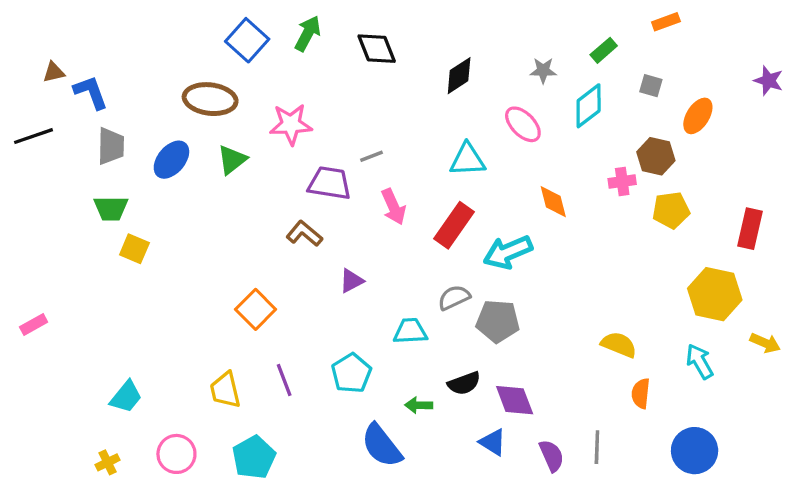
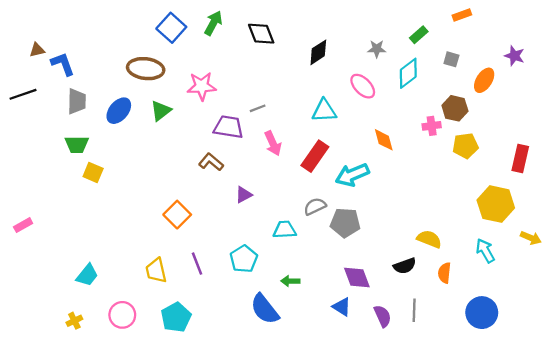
purple star: (769, 81) -> (514, 56), moved
black semicircle: (464, 383) -> (405, 266), moved

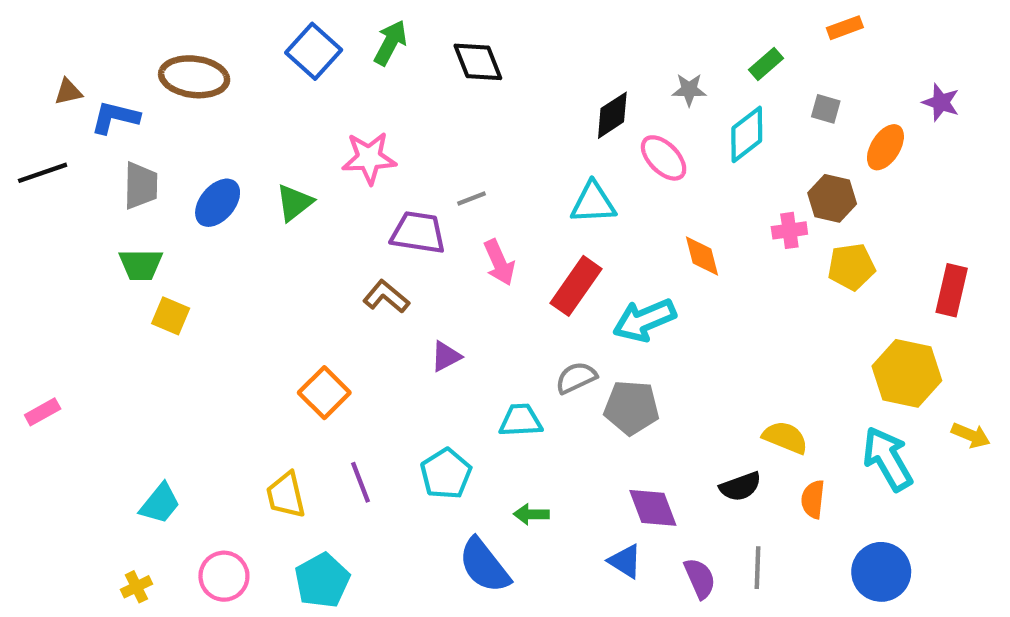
black diamond: (318, 52) -> (612, 115), moved
blue L-shape: (63, 64) -> (115, 117), turned -56
brown ellipse: (146, 69) -> (194, 77), moved
cyan arrow: (485, 251) -> (888, 459), size x1.4

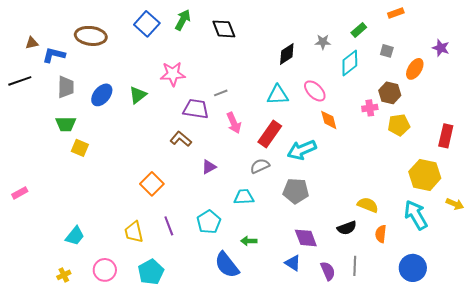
pink ellipse: (664, 158) -> (315, 91), moved
gray semicircle: (576, 378) -> (260, 166), moved

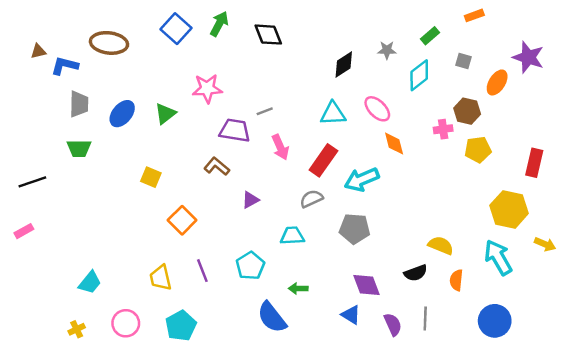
purple star: (441, 48) -> (528, 57), size x1.5
black line: (20, 81) -> (32, 182), moved
yellow square: (80, 148) -> (151, 177), moved

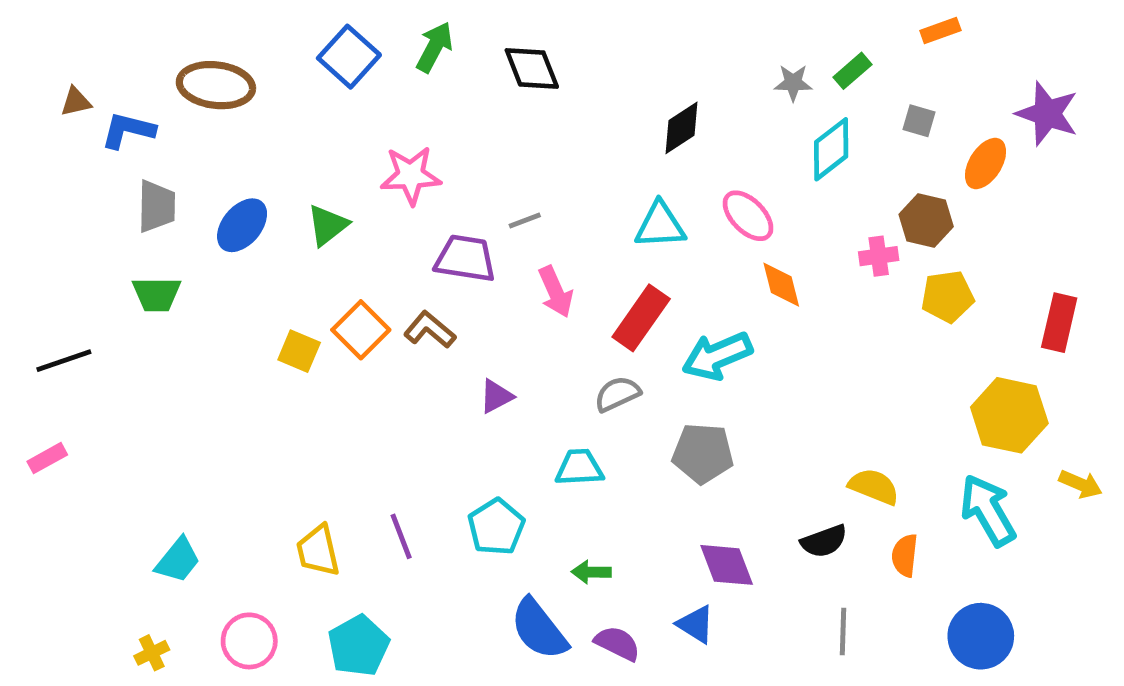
gray star: (387, 50) -> (793, 83), moved
orange square: (182, 220) -> (361, 330), moved
purple semicircle: (393, 324) -> (617, 643), moved, turned -40

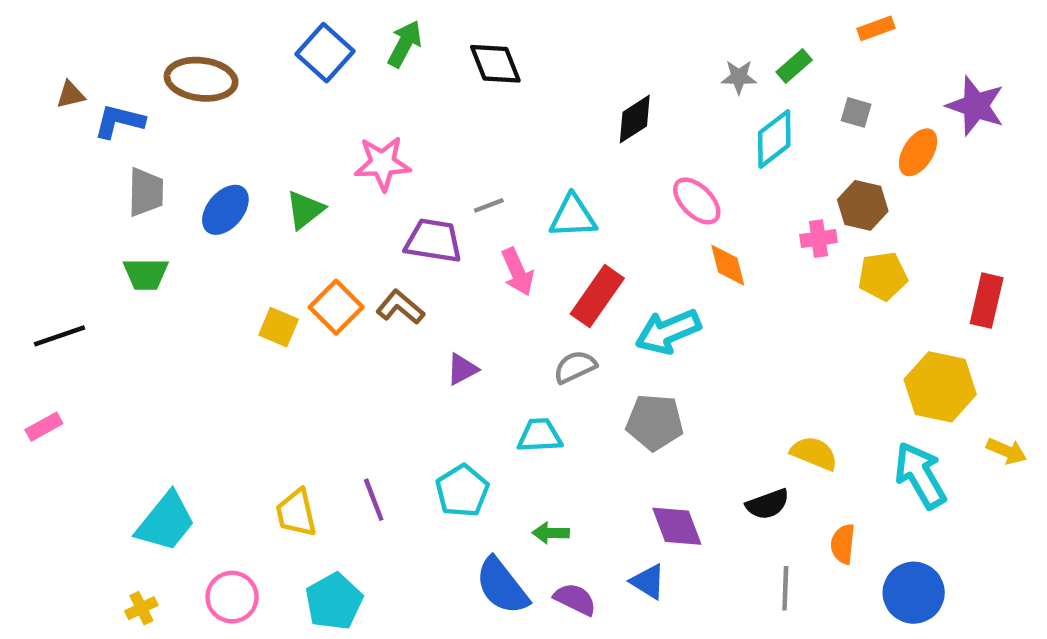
cyan triangle: (660, 225) -> (573, 216), moved
orange semicircle: (905, 555) -> (843, 544), moved
cyan trapezoid: (178, 560) -> (166, 522), size x1.4

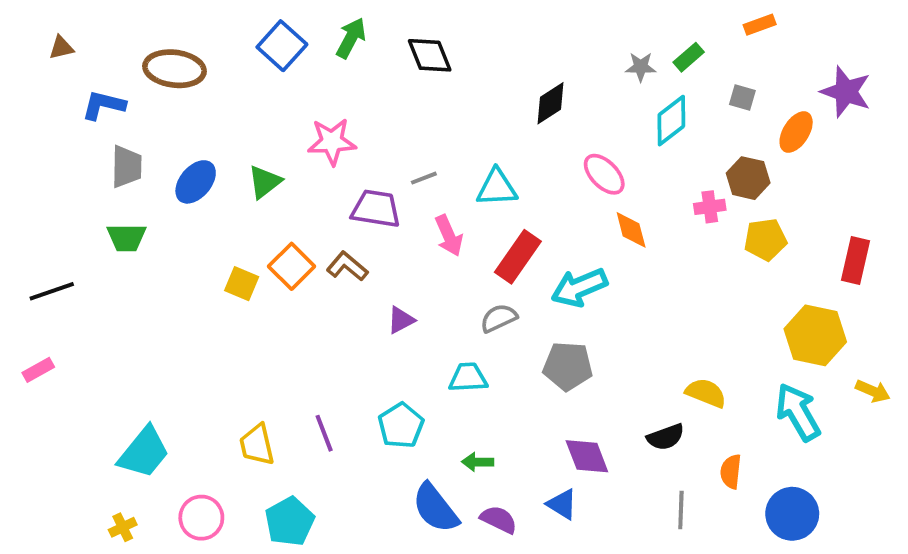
brown triangle: (71, 95) -> (61, 48), moved

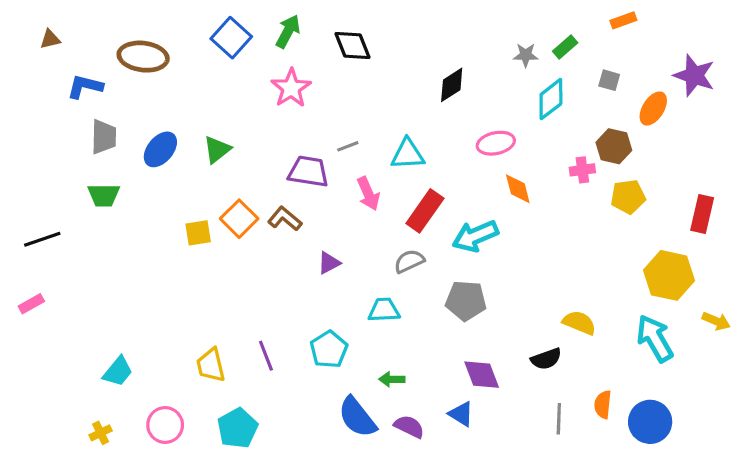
pink star: (332, 142) -> (291, 88), moved, turned -30
pink ellipse: (604, 174) -> (496, 143), turned -57
yellow square: (242, 284) -> (198, 233), turned -32
cyan trapezoid: (144, 452) -> (118, 371), size x0.7
orange semicircle: (731, 472) -> (603, 405), moved

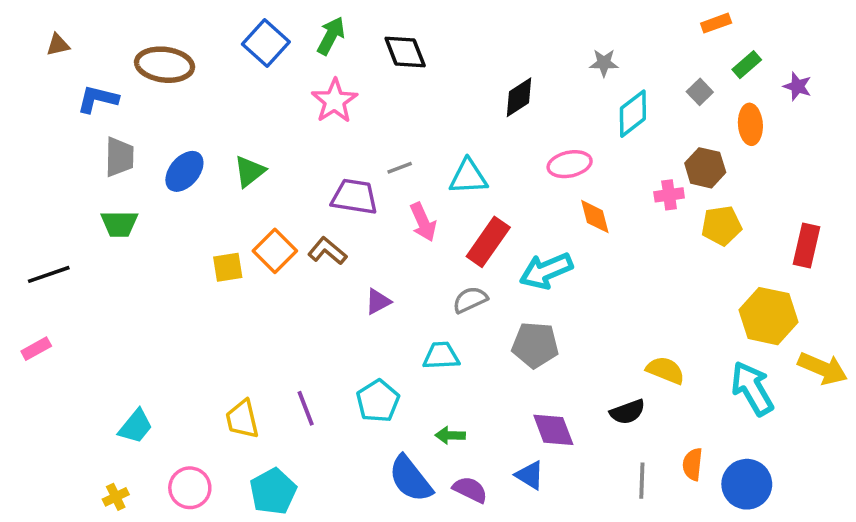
green rectangle: (565, 47) -> (747, 65), moved
purple star: (694, 75) -> (797, 86), size x0.6
gray square: (609, 80) -> (700, 92), turned 30
orange ellipse: (653, 109) -> (750, 124), turned -36
yellow arrow: (716, 321) -> (823, 368), size x1.5

